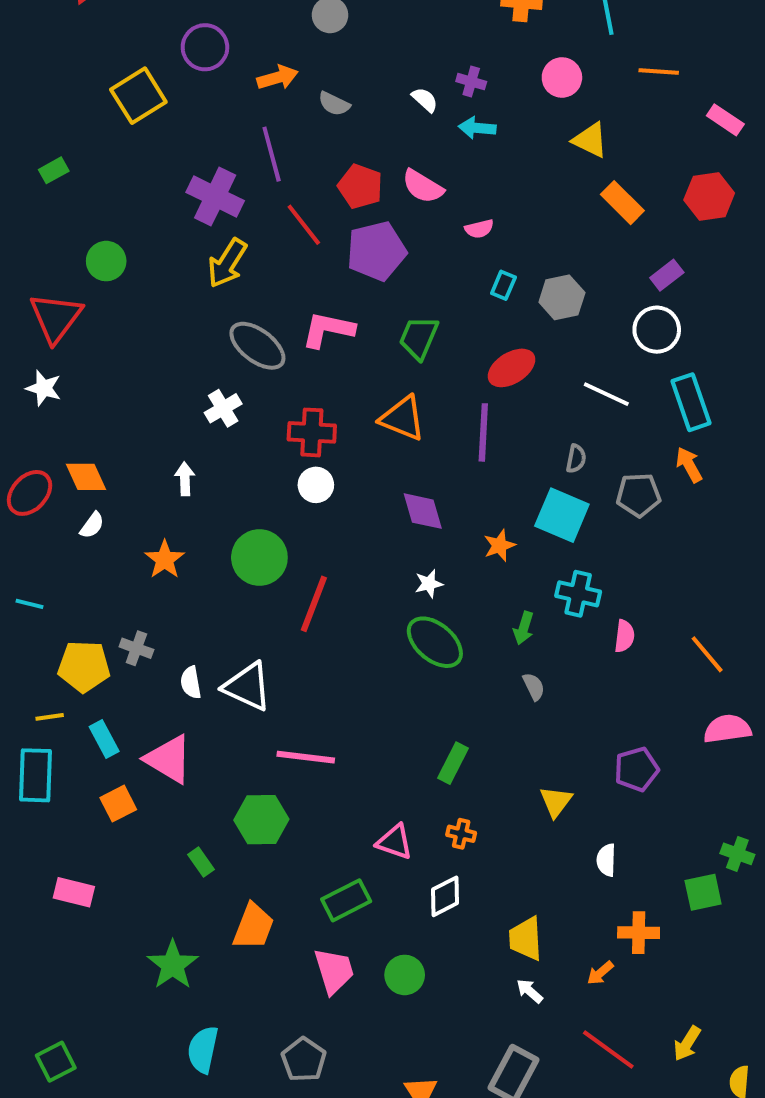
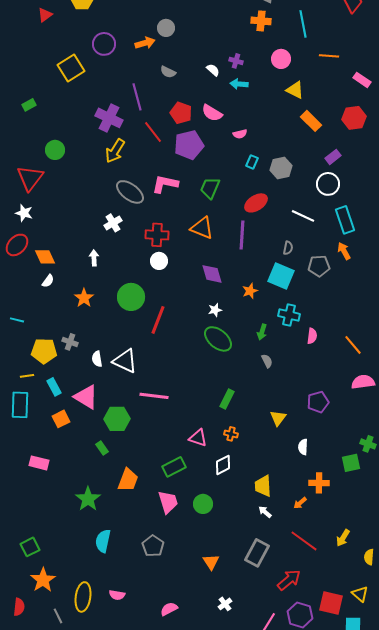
orange arrow: (278, 78) -> (145, 43), moved
red ellipse: (30, 493) -> (17, 245), moved
green hexagon: (261, 820) -> (117, 419), moved

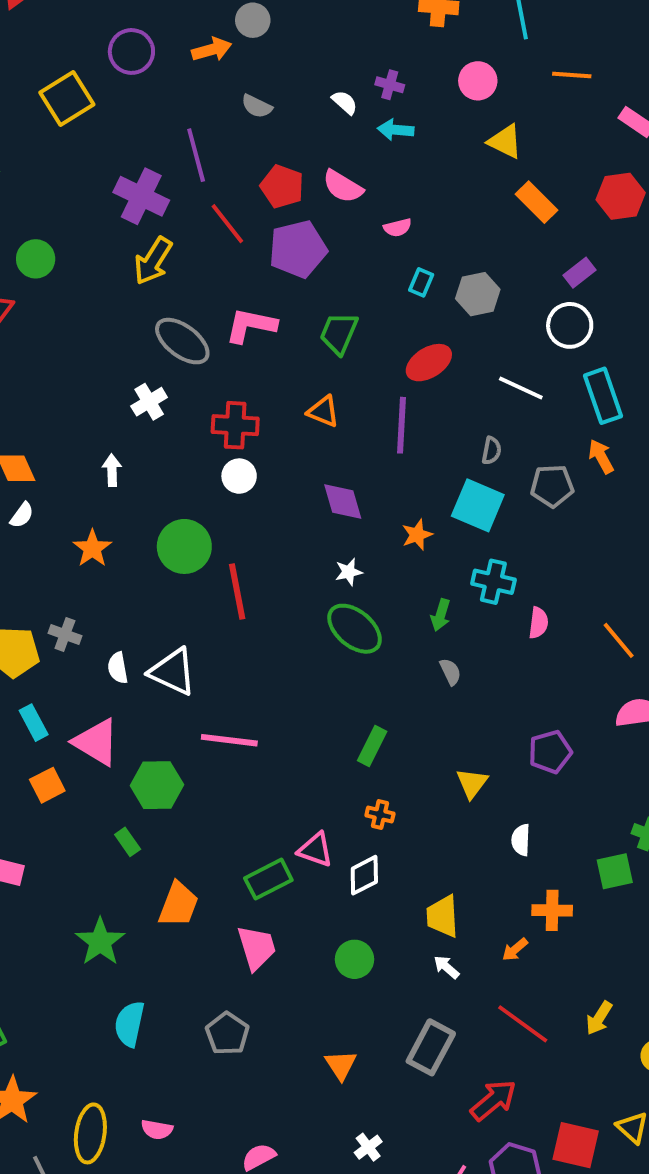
orange triangle: (202, 228) -> (323, 411), size x0.7
red line: (158, 320) -> (237, 591), turned -32
pink triangle: (198, 438) -> (315, 850), moved
green circle: (203, 504) -> (355, 959), moved

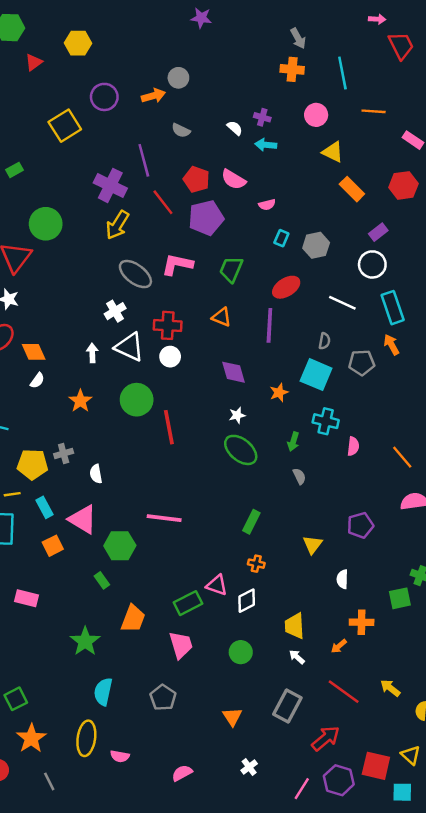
green circle: (36, 259) -> (46, 224), size x1.4
gray cross: (65, 635) -> (64, 454), turned -36
white triangle: (173, 672) -> (129, 347), moved
yellow arrow: (599, 1018) -> (390, 688), turned 96
yellow ellipse: (90, 1133) -> (86, 738), moved

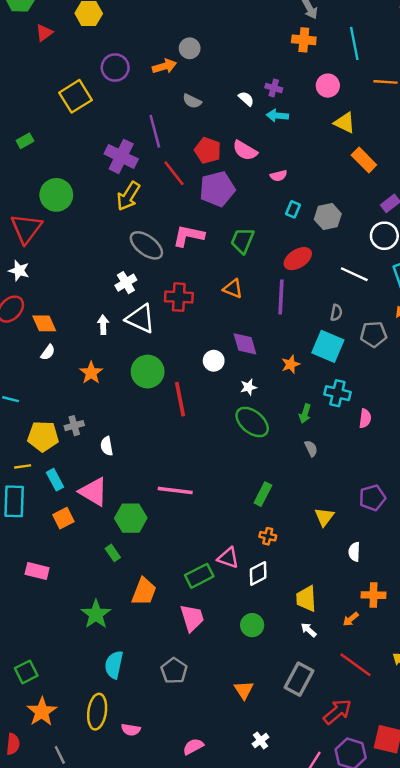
white circle: (170, 357) -> (214, 361), moved

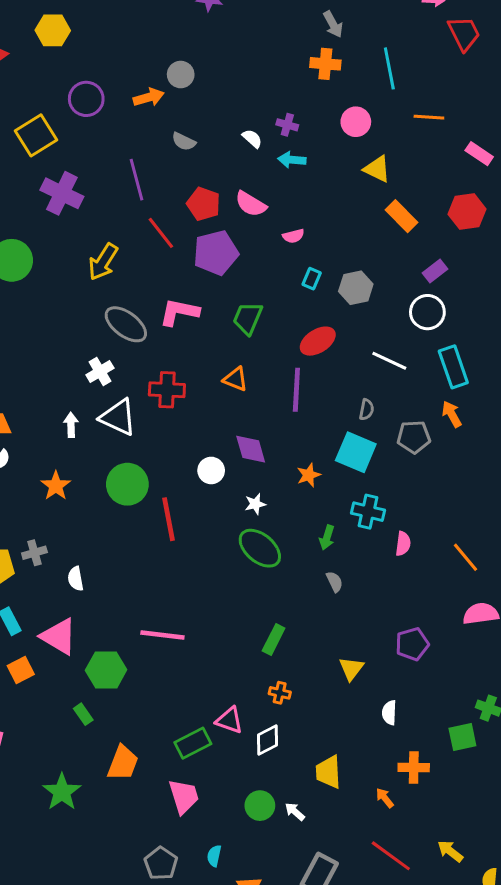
purple cross: (121, 156) -> (62, 193), moved
orange arrow: (351, 619) -> (385, 798), turned 91
white arrow: (309, 630) -> (295, 812), moved
cyan semicircle: (114, 665) -> (214, 856), moved, size x0.6

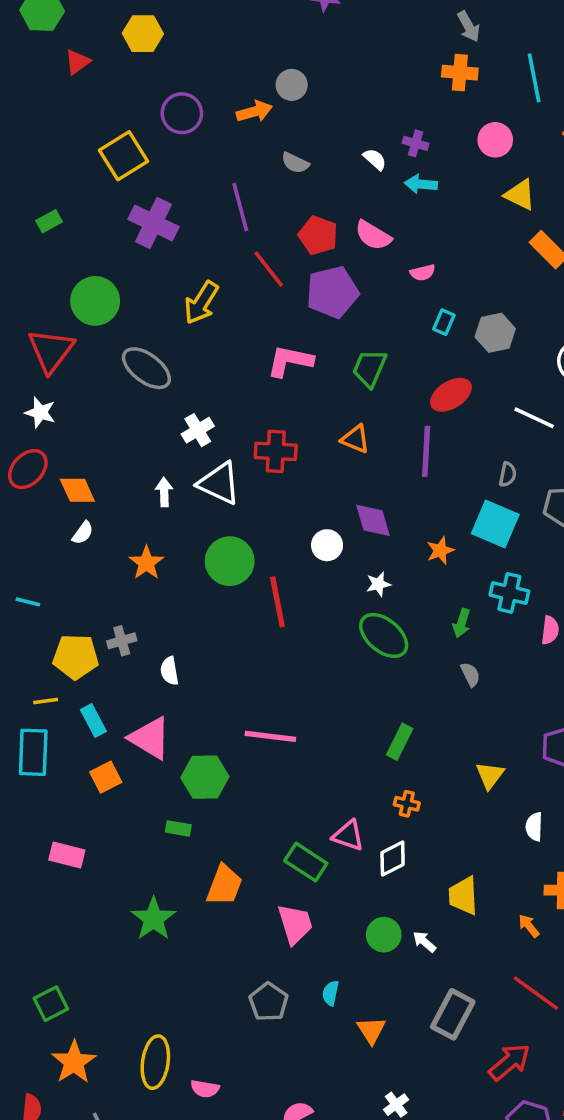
gray ellipse: (126, 324) -> (146, 368), moved
green rectangle: (83, 714) -> (178, 828), turned -45
green rectangle: (193, 743) -> (306, 862), turned 60

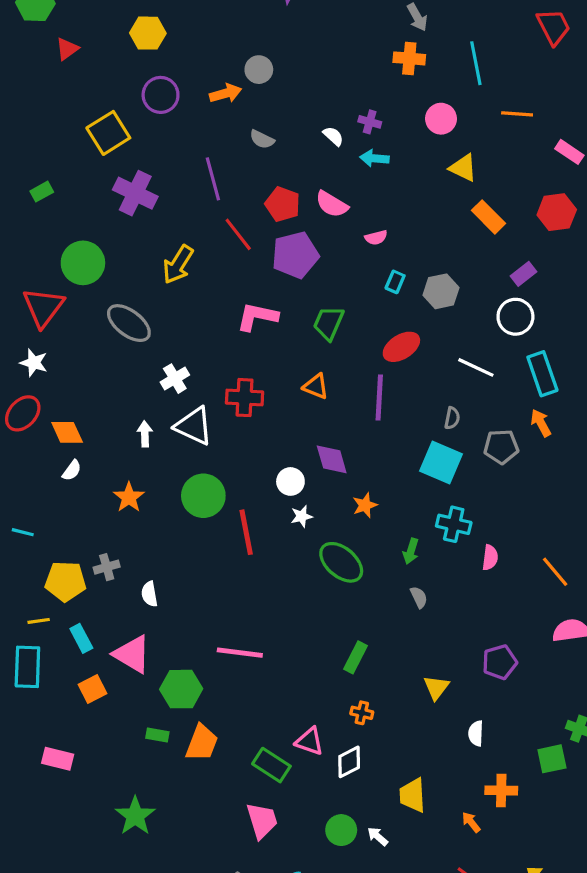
yellow hexagon: (143, 34) -> (148, 33), moved
orange star: (440, 551) -> (365, 505), moved
white star: (378, 584) -> (302, 516), moved
orange trapezoid: (224, 885) -> (202, 743), moved

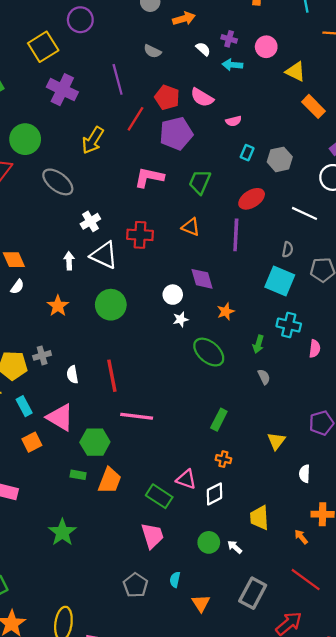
orange arrow: (226, 93) -> (184, 19), moved
pink circle: (441, 119) -> (266, 47), moved
red line: (238, 234) -> (136, 119), turned 70
red line: (246, 532) -> (112, 376), moved

